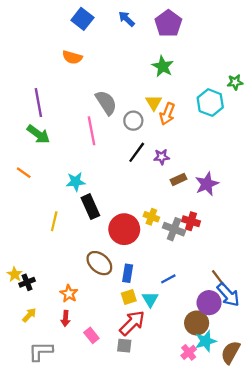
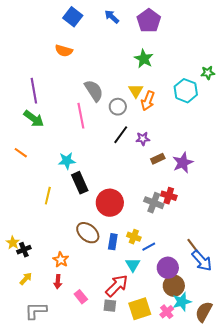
yellow cross: (151, 217) -> (134, 237), moved
yellow square: (129, 297) -> (140, 309), moved, size x1.6
purple circle: (209, 303) -> (168, 268), moved

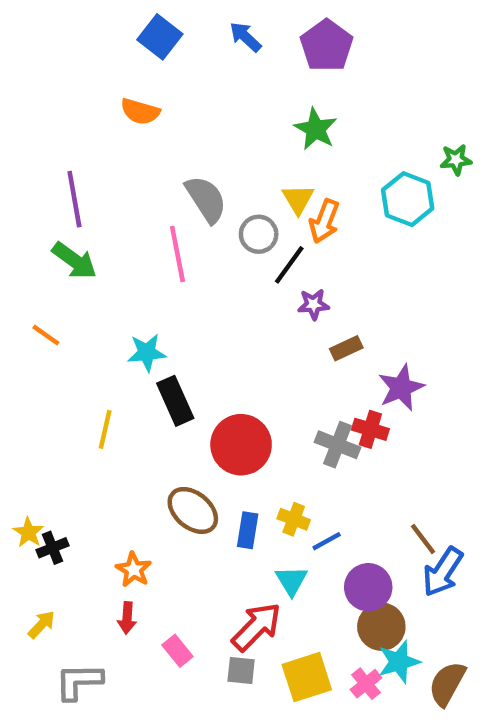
black line: (121, 135) -> (289, 265), moved
purple star: (183, 163) -> (401, 388), moved
blue arrow: (202, 261) -> (443, 572), turned 75
yellow arrow: (26, 279) -> (42, 624), moved

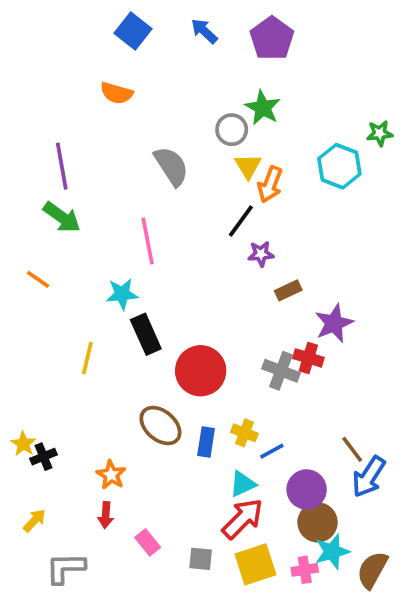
gray circle: (259, 234) -> (232, 130), moved
pink line: (177, 254) -> (148, 241), moved
cyan triangle: (291, 581) -> (243, 484), turned 36
red arrow: (256, 627) -> (243, 519), moved
pink cross: (366, 684) -> (305, 570), turned 30

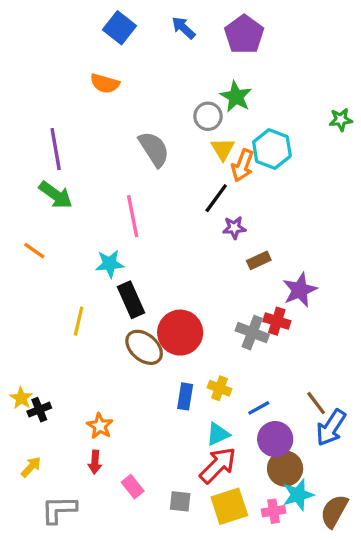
cyan hexagon: (339, 166) -> (272, 149), moved
brown ellipse: (160, 426) -> (144, 347), moved
blue line: (272, 451) -> (259, 408), moved

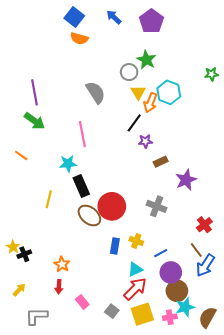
orange semicircle: (105, 83) -> (79, 38), moved
red cross: (277, 321) -> (204, 225), moved, turned 35
gray square: (180, 501) -> (112, 311), turned 32

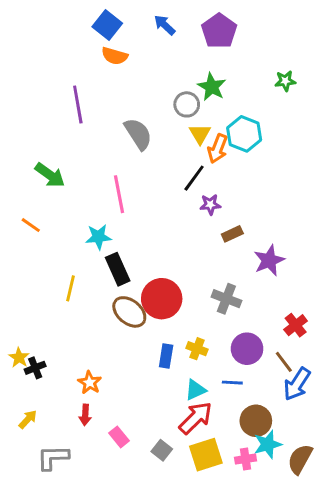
green star: (211, 74) -> (285, 81), moved
purple line: (34, 92) -> (78, 104), moved
blue line: (161, 253) -> (232, 383), moved, turned 32
purple circle: (171, 272) -> (247, 349), moved

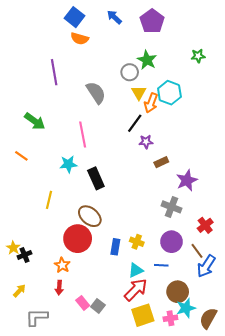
black rectangle: (118, 269) -> (96, 178), moved
red circle: (162, 299) -> (78, 239), moved
gray cross: (226, 299) -> (171, 207), moved
gray square: (162, 450) -> (98, 306), moved

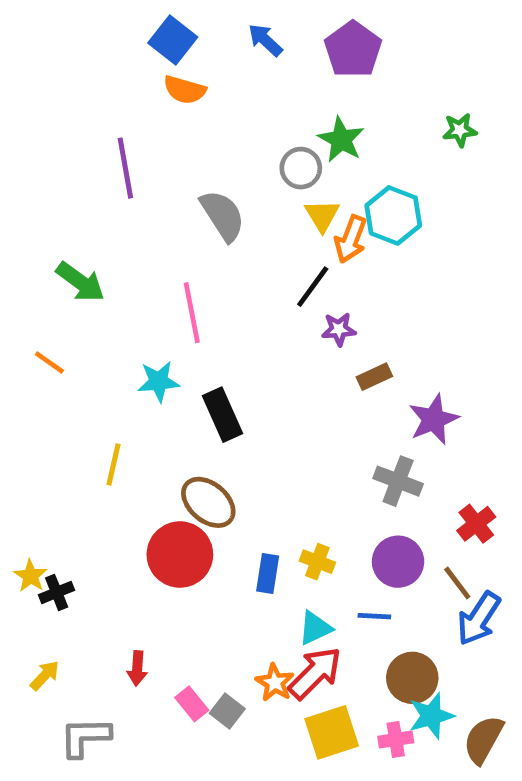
orange star: (62, 265) -> (275, 683), moved

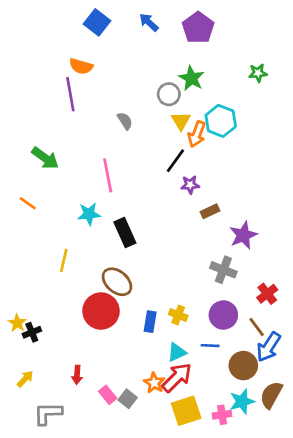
orange semicircle: (185, 90) -> (81, 66), moved
gray semicircle: (223, 215) -> (125, 121), size x0.6
brown circle: (412, 678) -> (243, 366), moved
brown semicircle: (483, 739) -> (271, 395), moved

